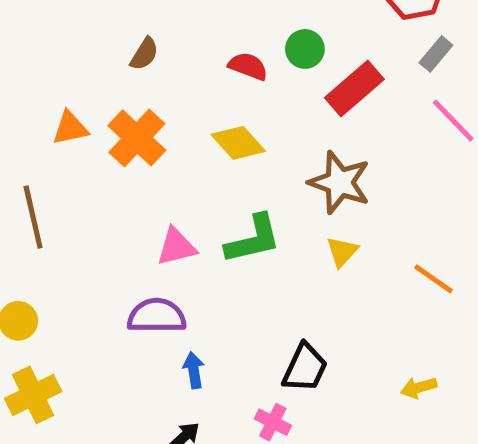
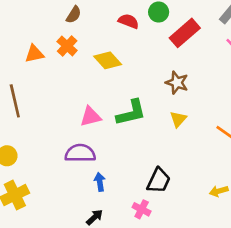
orange cross: (137, 138) -> (67, 46), moved, size x0.7
yellow diamond: (238, 143) -> (108, 60), moved
brown star: (340, 182) -> (177, 83), size x0.7

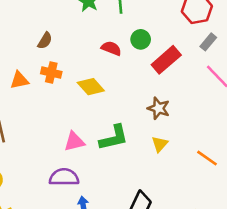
brown semicircle: (74, 15) -> (45, 41), moved
orange cross: (67, 46) -> (51, 73), turned -30

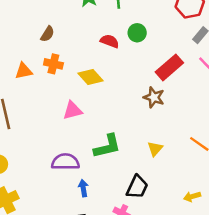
red rectangle: (166, 60) -> (169, 67), moved
green L-shape: (114, 138) -> (107, 146), moved
pink triangle: (74, 142) -> (73, 110), moved
yellow triangle: (160, 144) -> (155, 149), moved

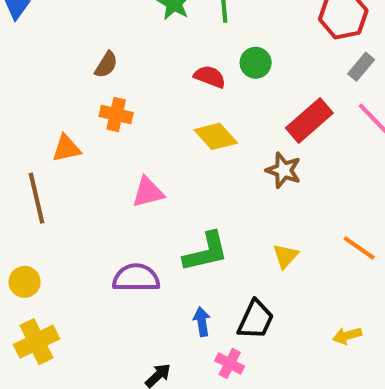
orange triangle: (24, 71) -> (66, 148), moved
yellow diamond: (90, 77) -> (216, 136), moved
blue arrow: (83, 188) -> (202, 322), moved

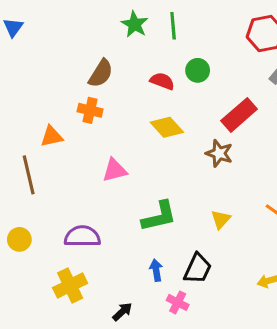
brown semicircle: (106, 65) -> (101, 73), moved, size x1.4
purple semicircle: (136, 278) -> (82, 236), moved
yellow cross: (37, 342) -> (70, 286), moved

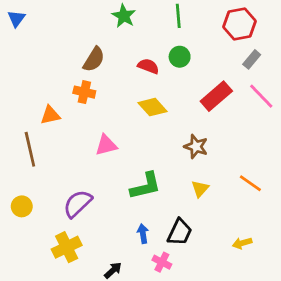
green line: (173, 26) -> (178, 16), moved
brown star: (219, 153) -> (196, 147), moved
purple semicircle: (82, 236) -> (78, 204), turned -44

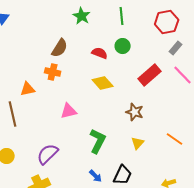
green L-shape: (146, 186) -> (98, 141), turned -50
blue arrow: (143, 234) -> (96, 176), turned 144

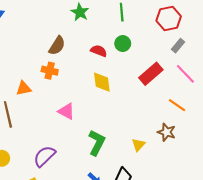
yellow diamond: (103, 83) -> (102, 82), turned 35
pink triangle: (69, 111) -> (66, 111), turned 42
brown star: (135, 112) -> (167, 132), moved
orange line: (175, 139) -> (177, 105), moved

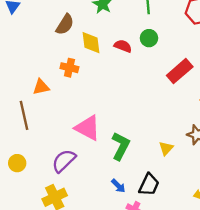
brown semicircle: (57, 46) -> (65, 24), moved
yellow diamond: (102, 82) -> (91, 43), moved
pink triangle: (66, 111) -> (88, 128), moved, size x1.4

